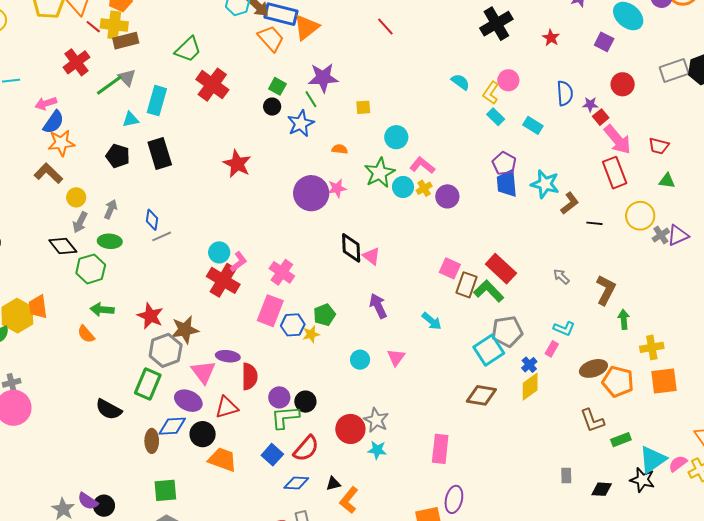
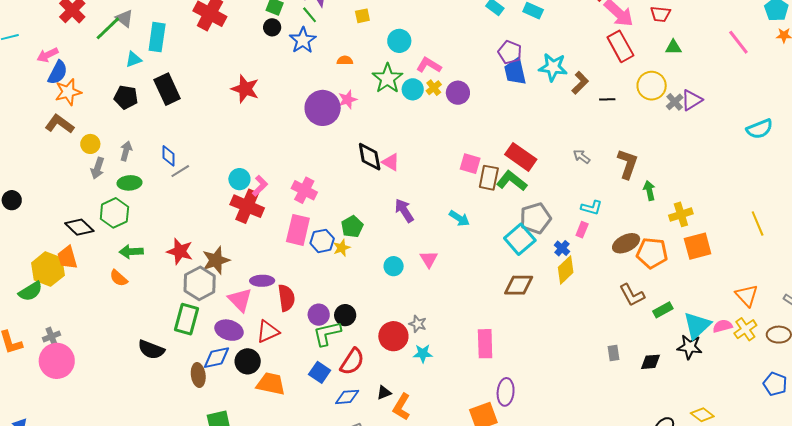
black diamond: (63, 246) -> (79, 227), moved
gray star: (376, 420) -> (418, 324), size x0.7
pink semicircle: (678, 464) -> (723, 326), turned 30

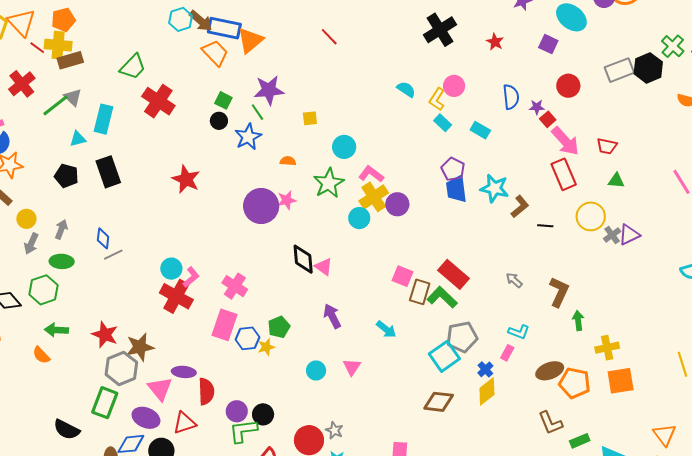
yellow cross: (434, 88) -> (374, 197), size x1.8
cyan circle: (413, 89) -> (359, 218), moved

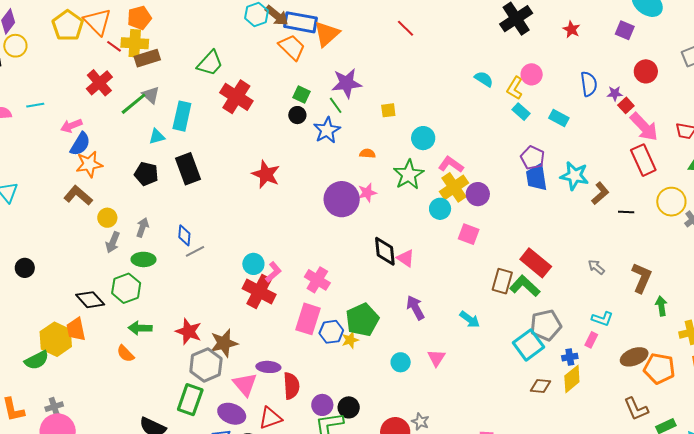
pink square: (403, 276) -> (469, 234), moved
green pentagon: (279, 327) -> (362, 320), size x1.5
blue cross: (485, 369) -> (570, 357), turned 35
brown diamond: (439, 402) -> (540, 386), moved, size x0.7

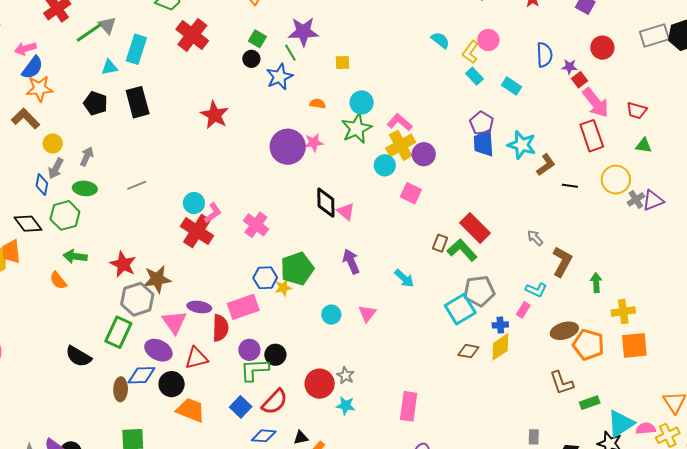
cyan circle: (423, 138) -> (362, 102), moved
blue diamond: (184, 235) -> (42, 185), moved
brown L-shape: (642, 278) -> (562, 262), moved
brown rectangle: (502, 281) -> (440, 243), size x0.7
pink rectangle: (308, 319) -> (243, 307), moved, turned 48

